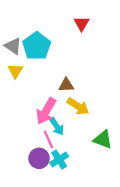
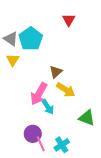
brown triangle: (66, 85) -> (56, 72), turned -40
pink line: (48, 139) -> (41, 144), moved
cyan cross: (59, 160) -> (62, 145), moved

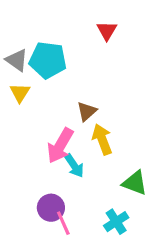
cyan pentagon: (31, 39) -> (48, 60), turned -30
yellow arrow: (66, 90) -> (102, 139), turned -144
cyan cross: (62, 145) -> (116, 222), moved

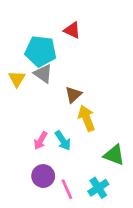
red triangle: (107, 31) -> (72, 30), moved, turned -36
gray triangle: (17, 60) -> (43, 74), moved
pink arrow: (60, 146) -> (41, 141), moved, size x0.6
pink line: (63, 223) -> (67, 189), moved

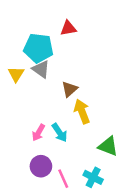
red triangle: (72, 30) -> (68, 28), turned -35
cyan cross: (98, 188) -> (93, 177), turned -30

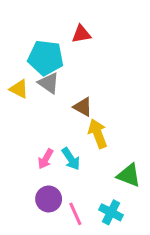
yellow triangle: (16, 74) -> (19, 89), turned -35
brown triangle: (70, 89) -> (83, 107), turned -49

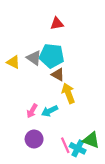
cyan pentagon: (46, 58) -> (52, 56), moved
cyan arrow: (71, 159) -> (50, 111), turned 98
green triangle: (129, 175) -> (91, 140), moved
pink line: (75, 214) -> (65, 145), moved

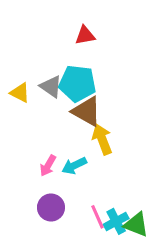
brown triangle: (58, 75) -> (87, 111), size x1.5
green triangle: (91, 140) -> (136, 225), moved
cyan cross: (78, 148) -> (116, 221), turned 35

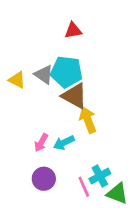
cyan cross: (116, 221) -> (100, 176), moved

